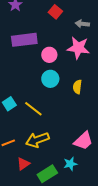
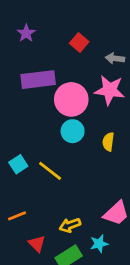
pink circle: (49, 55) -> (71, 99), size x1.6
yellow arrow: (37, 140) -> (70, 225), moved, size x0.7
red triangle: (23, 164) -> (37, 244), turned -40

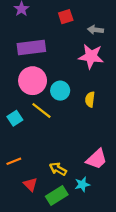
red square: (79, 42) -> (66, 17), turned 32
pink circle: (71, 99) -> (33, 81), moved
yellow line: (50, 171) -> (41, 110), moved
yellow arrow: (70, 225) -> (58, 169), turned 49

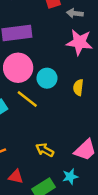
gray arrow: (95, 30) -> (75, 13), moved
yellow arrow: (58, 169) -> (45, 150), moved
red triangle: (30, 184) -> (16, 177), turned -32

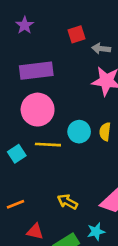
cyan circle: (47, 78) -> (79, 132), moved
yellow line: (27, 99) -> (48, 145), turned -35

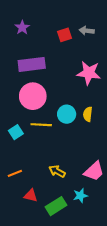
gray arrow: (101, 49) -> (87, 31), moved

